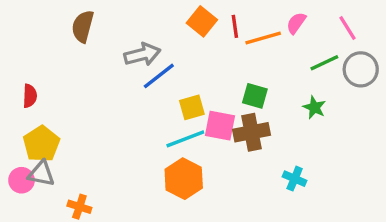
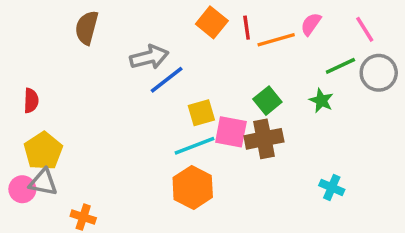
green square: (255, 96) -> (267, 101), turned 35
green star: (314, 107) -> (321, 101), moved
cyan cross: (295, 179) -> (332, 187), moved

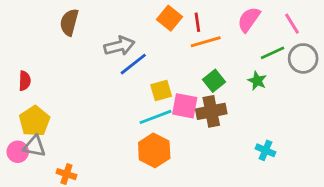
pink semicircle: (311, 24) -> (249, 19), size x1.4
orange line: (276, 40) -> (206, 42), moved

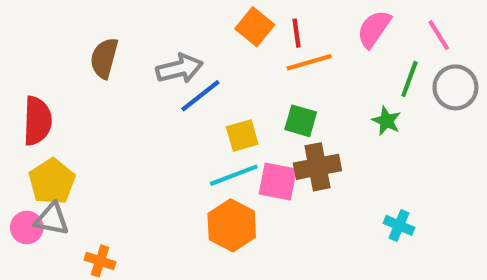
brown semicircle: (69, 22) -> (104, 58), moved
green line: (272, 53) -> (409, 79), turned -45
red semicircle: (25, 81) -> (37, 121), size x1.6
green square: (214, 81) -> (301, 121), moved, turned -35
pink square: (185, 106) -> (278, 181), moved

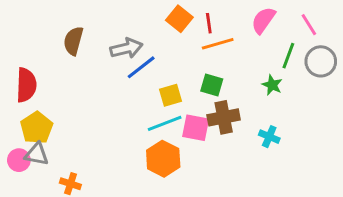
cyan cross: (399, 225) -> (269, 137), moved

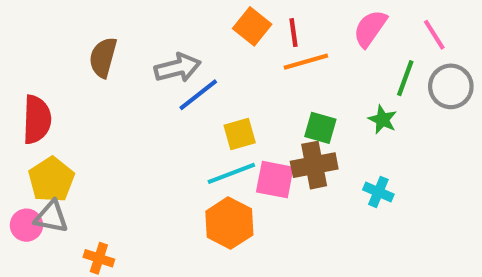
green square: (212, 85) -> (320, 128), moved

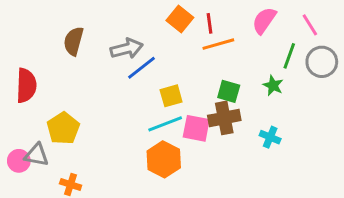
yellow pentagon: (51, 180) -> (63, 128), moved

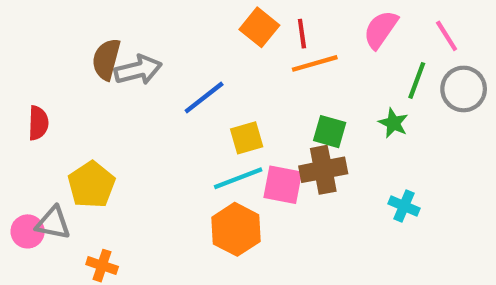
gray arrow: (127, 49) -> (138, 70), moved
red semicircle: (26, 85) -> (38, 123), size x0.7
cyan cross: (270, 137) -> (404, 206), moved

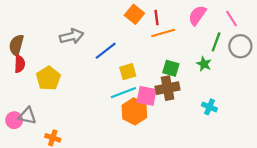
brown semicircle: (106, 59) -> (16, 45), moved
yellow pentagon: (91, 185) -> (48, 78), moved
orange hexagon: (236, 229) -> (134, 111), moved

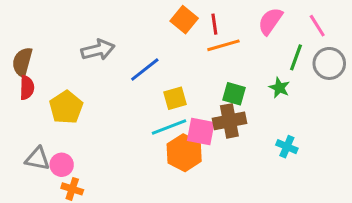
pink circle: (14, 120) -> (62, 165), moved

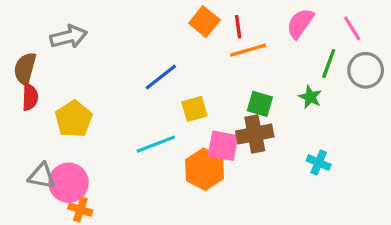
gray arrow: (98, 50) -> (69, 37), moved
cyan line: (169, 127) -> (156, 144), moved
pink circle: (62, 165) -> (69, 183), size x1.5

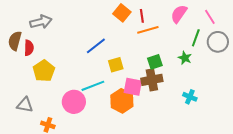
red semicircle: (30, 97) -> (29, 48), moved
green square: (260, 104) -> (155, 62), turned -35
pink circle: (69, 183) -> (74, 102), moved

